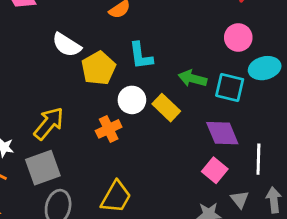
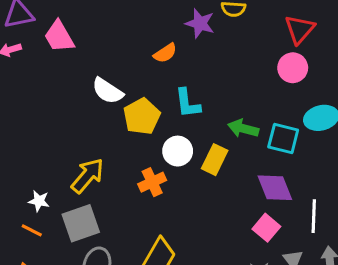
pink circle: (238, 38) -> (293, 68), moved
yellow rectangle: (166, 108) -> (215, 160), turned 72

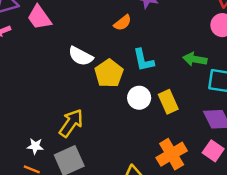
green arrow: (243, 128) -> (195, 59), moved
yellow rectangle: (215, 160) -> (168, 102), turned -45
orange cross: (152, 182) -> (172, 154), moved, size x1.4

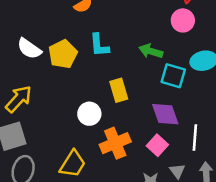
white semicircle: (81, 56) -> (29, 49), moved
white circle: (139, 98) -> (89, 114), moved

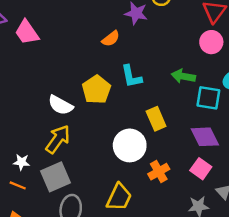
white semicircle: (29, 49) -> (61, 105), moved
white circle: (89, 114) -> (130, 145), size x1.4
orange cross: (115, 143) -> (159, 172), size x0.7

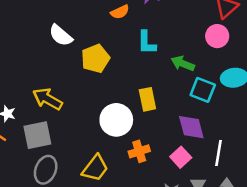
cyan L-shape: (131, 76) -> (147, 43), moved
white semicircle: (61, 105) -> (61, 35), moved
yellow arrow: (58, 139) -> (48, 99), turned -108

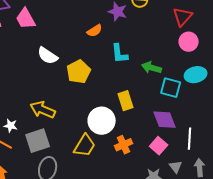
pink circle: (217, 36) -> (189, 42), moved
yellow trapezoid: (95, 168) -> (85, 146), moved

